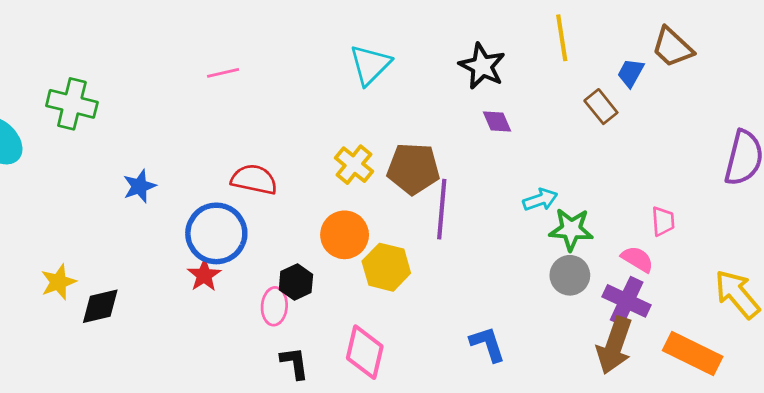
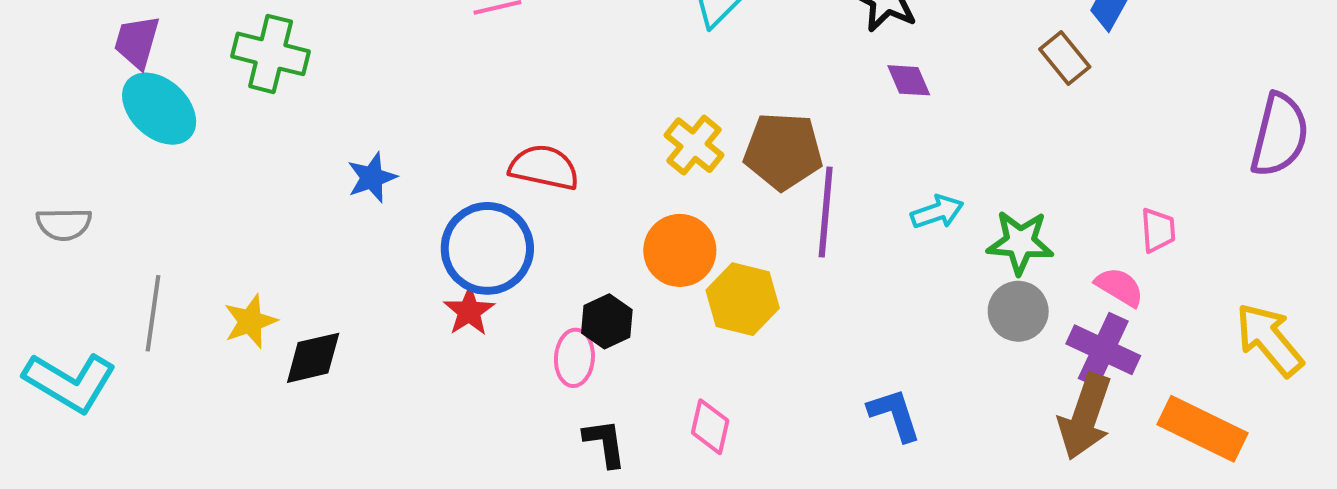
cyan arrow: (540, 200) -> (937, 212), moved
pink diamond: (365, 352) -> (710, 427), size x0.7

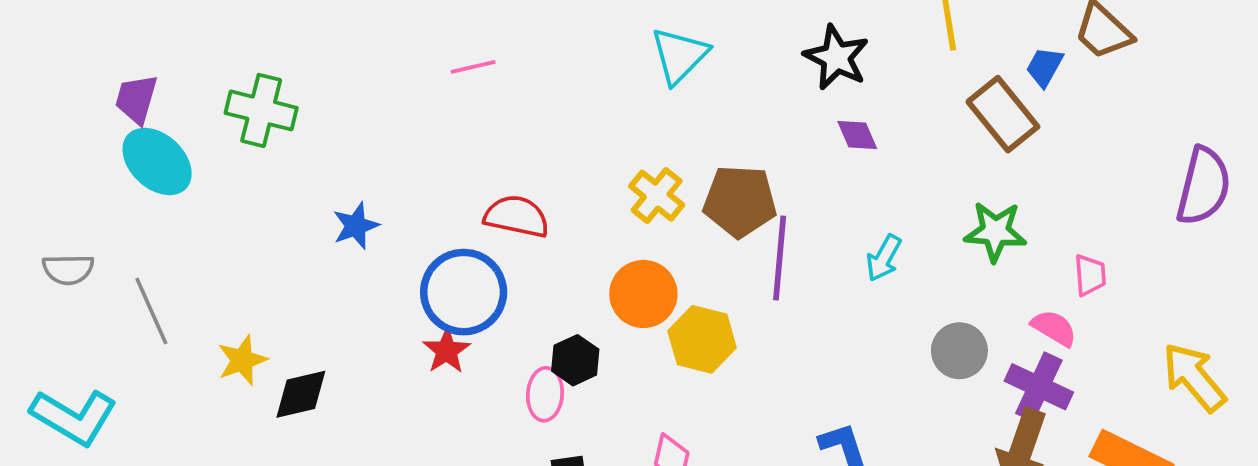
brown rectangle: (1065, 58) -> (1003, 114), size x1.5
cyan arrow: (937, 212) -> (884, 258), turned 138
green star: (1020, 242) -> (995, 232), moved
gray line: (153, 313) -> (151, 311), moved, turned -32

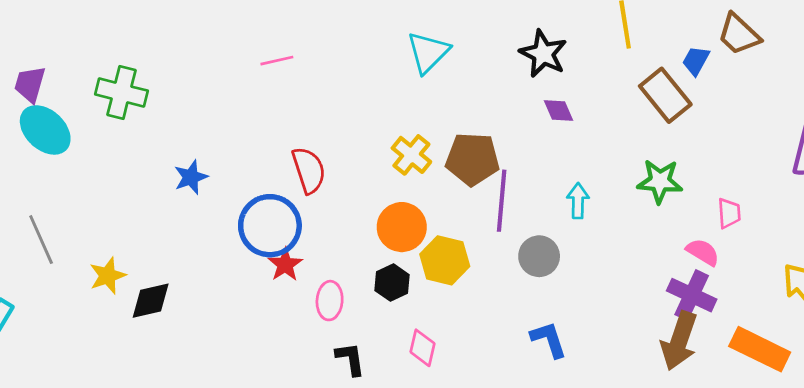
red semicircle: (517, 216) -> (309, 170), turned 60
cyan arrow: (884, 258) -> (578, 201), turned 152
red star: (447, 351) -> (285, 265), moved
gray circle: (959, 351) -> (539, 256), moved
black hexagon: (575, 360) -> (392, 283), moved

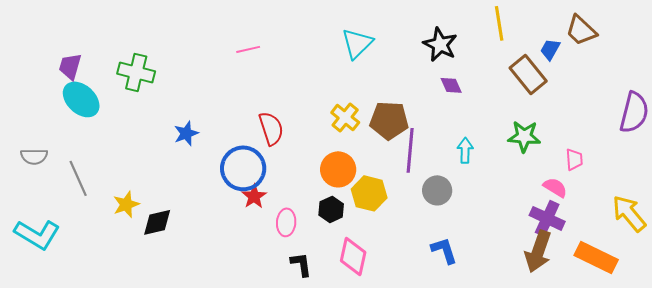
pink diamond: (423, 348) -> (353, 256), size x1.4

